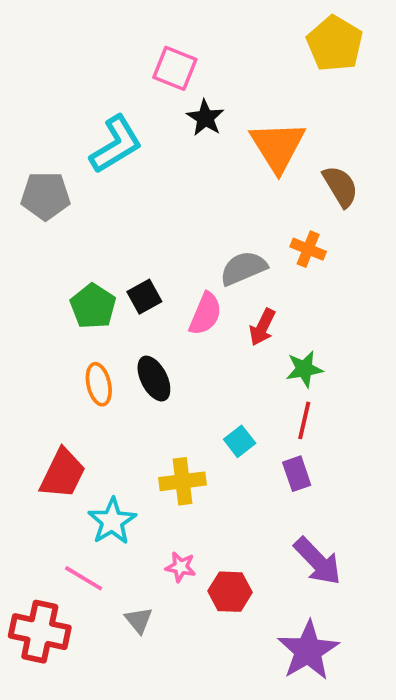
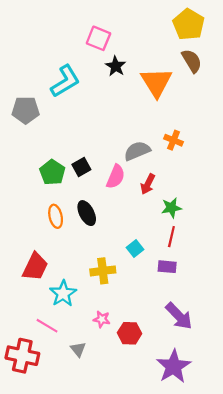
brown semicircle: (340, 186) -> (192, 61), moved
purple rectangle: (297, 474) -> (167, 267), turned -66

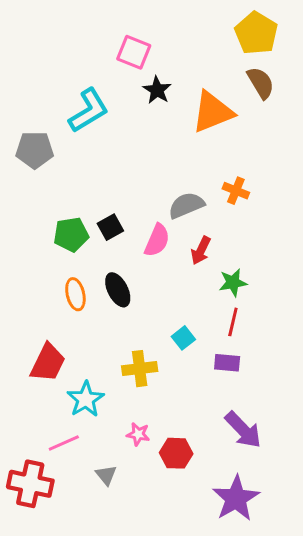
orange triangle: (156, 82) -> (213, 112), turned 40
green pentagon: (52, 172) -> (71, 234), turned 30
pink line: (47, 326) -> (64, 443), turned -55

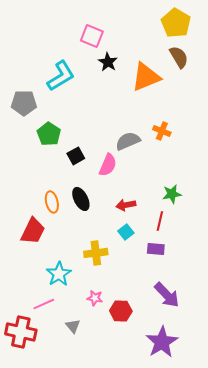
green pentagon: (71, 234) -> (49, 134), moved, turned -30
red arrow: (201, 250) -> (126, 205), moved, turned 54
green star: (233, 283) -> (172, 194), moved
red trapezoid: (48, 363) -> (33, 231), moved

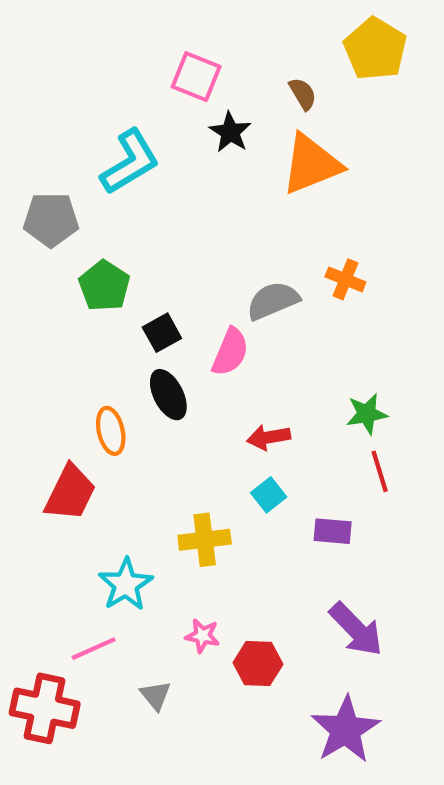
brown semicircle: (179, 57) -> (303, 94), moved, size x0.7
black ellipse: (81, 199) -> (168, 395), moved
red line: (160, 221) -> (380, 471), moved, turned -30

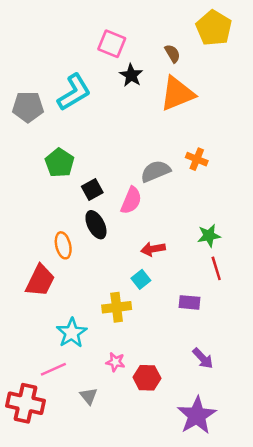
gray pentagon: (51, 220) -> (28, 107), moved
cyan square: (269, 495) -> (141, 279), moved
purple arrow: (356, 629) -> (203, 358), size x0.7

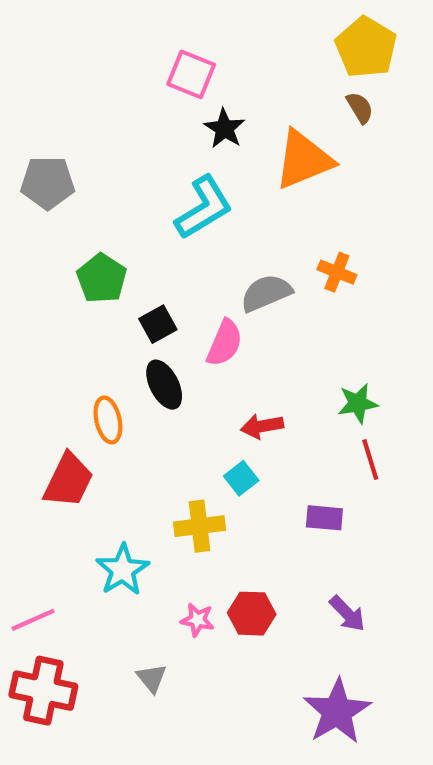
brown semicircle: (172, 53) -> (360, 108), moved
cyan L-shape: (74, 92) -> (204, 208), moved
pink line: (53, 369) -> (33, 620), moved
red hexagon: (147, 378) -> (252, 614), moved

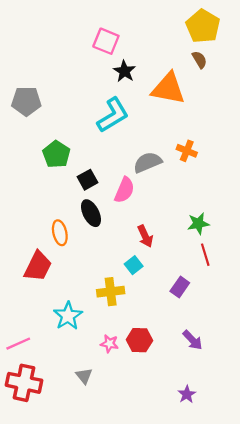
orange triangle: (304, 160) -> (168, 88), turned 33
red arrow: (262, 426) -> (145, 236), turned -105
purple rectangle: (324, 518) -> (180, 287), turned -60
purple star: (337, 711) -> (187, 394), size x0.5

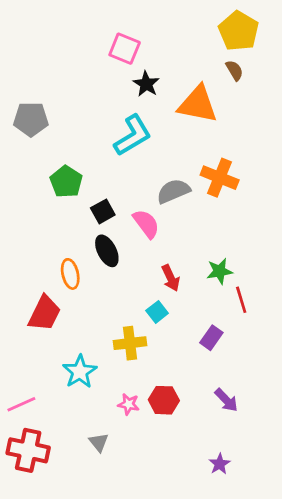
orange cross: (187, 151) -> (220, 178), size x1.5
pink semicircle: (124, 190) -> (146, 224), turned -60
green star: (198, 224) -> (220, 271), moved

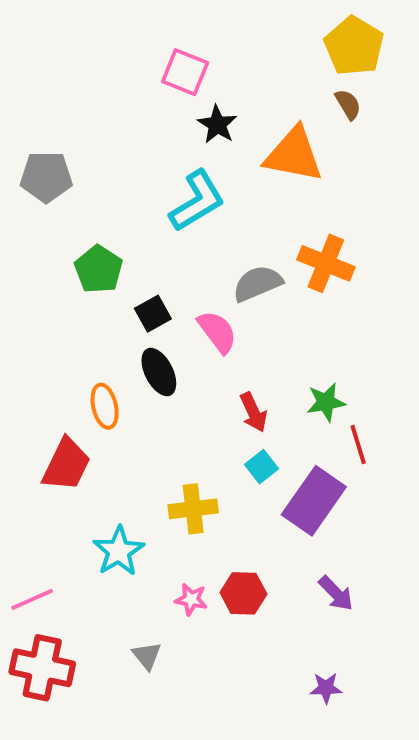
cyan square: (157, 312) -> (262, 467), moved
purple rectangle: (211, 338) -> (314, 501), size x1.8
purple star: (220, 464) -> (326, 688), turned 30

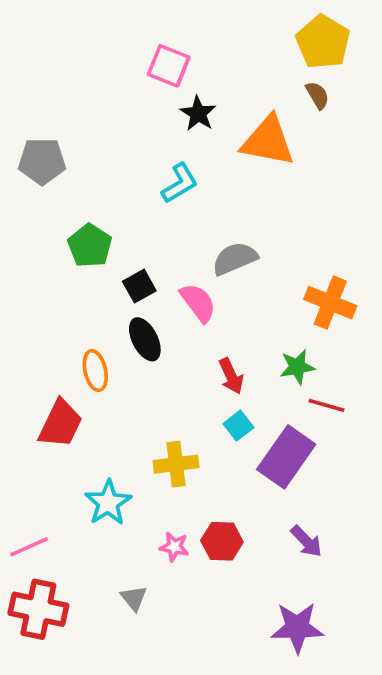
cyan L-shape: (197, 201) -> (180, 183), size x0.7
orange cross: (326, 263) -> (330, 303), moved
red line: (358, 444) -> (327, 405), turned -57
purple star: (326, 688) -> (297, 628), size x1.8

